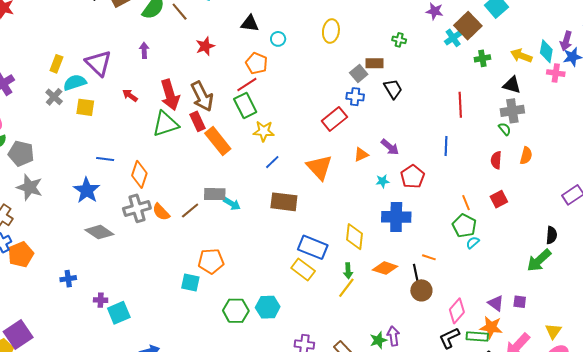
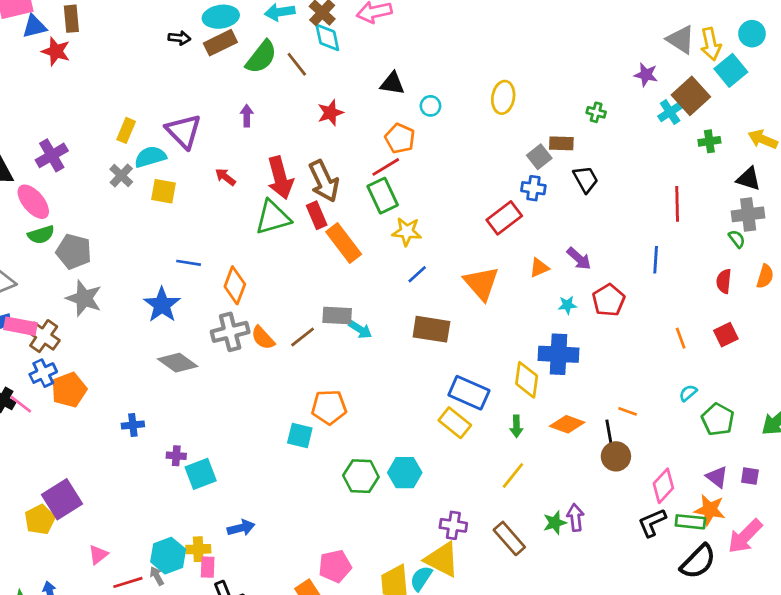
blue cross: (396, 217) -> (558, 354), moved
green pentagon: (464, 226) -> (718, 419), moved
yellow line: (346, 288) -> (513, 476), moved

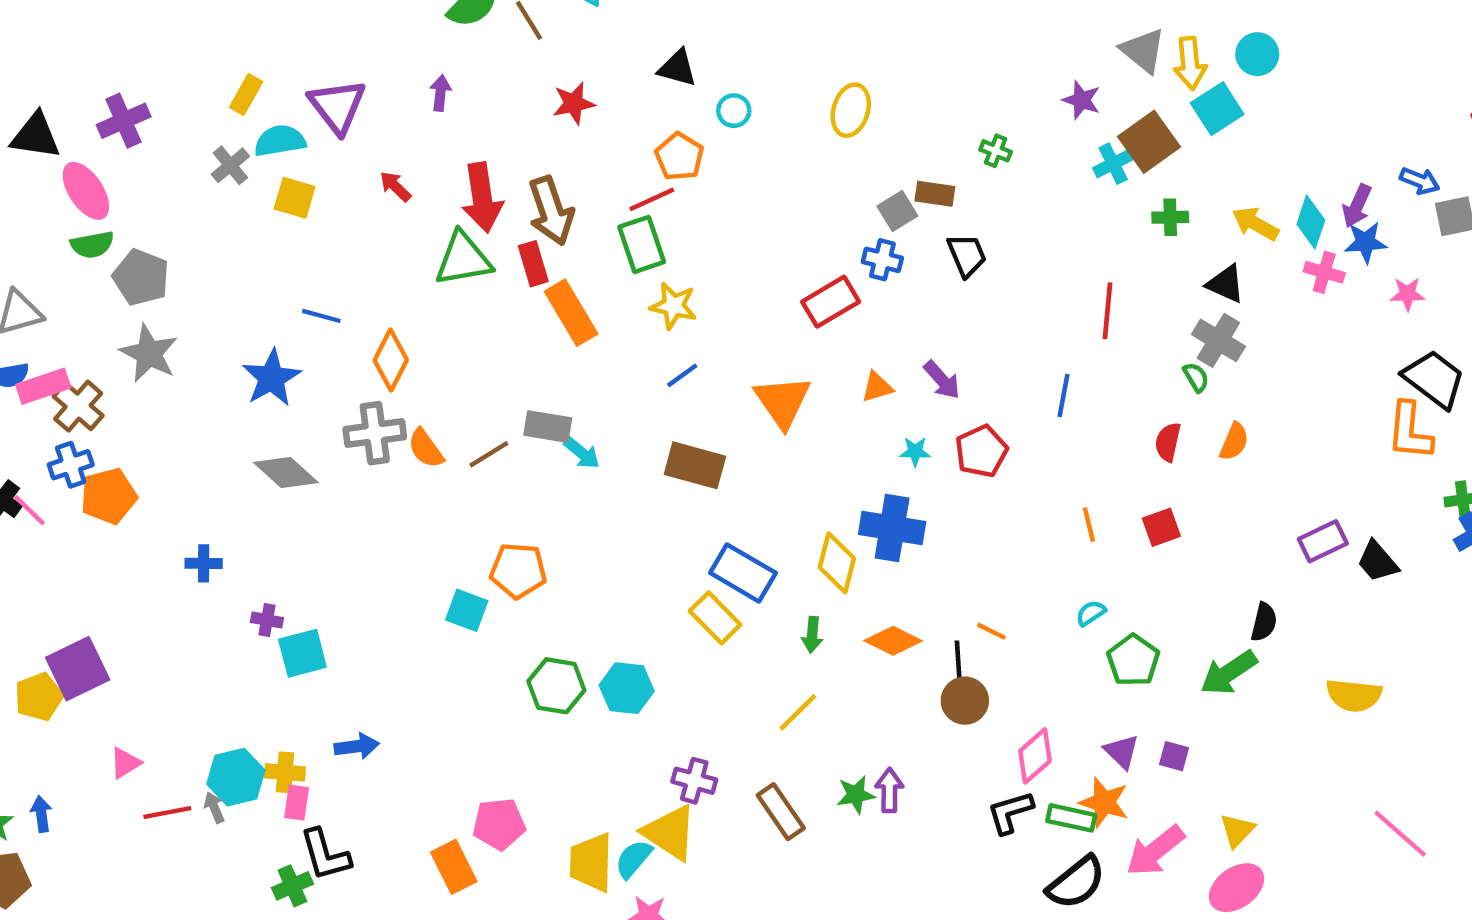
gray cross: (748, 214) -> (1218, 340), turned 32
pink rectangle: (21, 326) -> (43, 386), turned -36

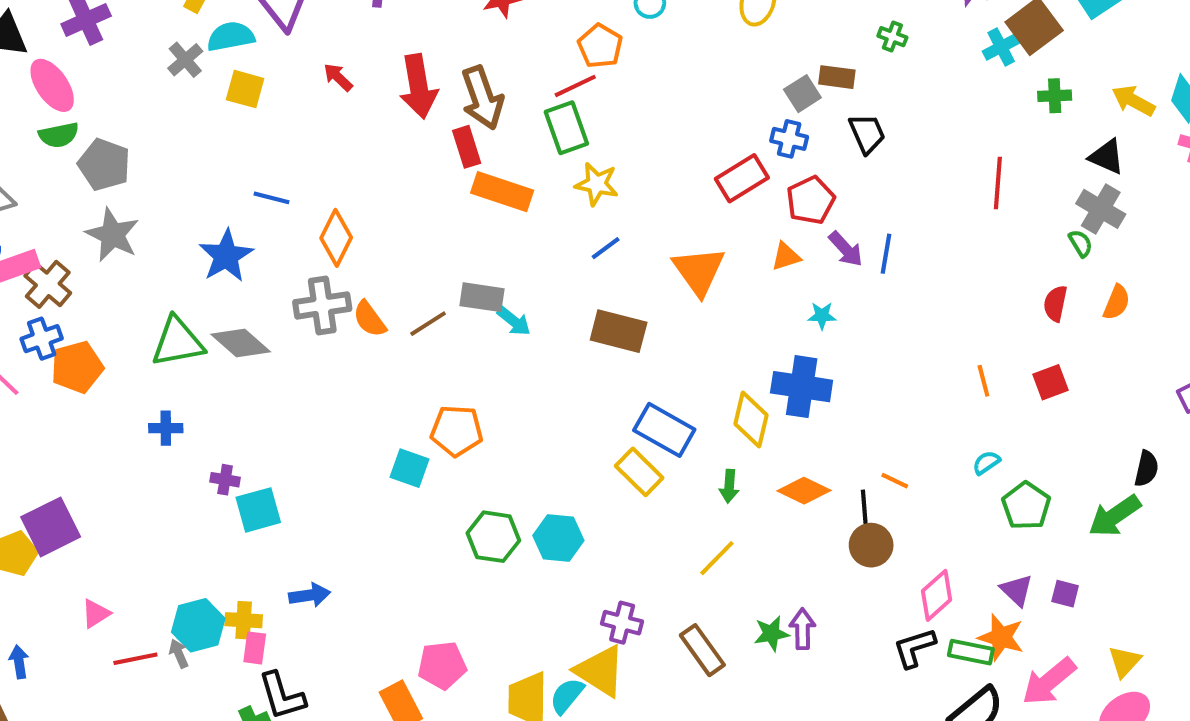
green triangle: (463, 259) -> (178, 342), moved
orange rectangle: (571, 313) -> (502, 192), turned -40
blue line: (1064, 396) -> (886, 254), moved
red pentagon: (981, 451) -> (811, 200), moved

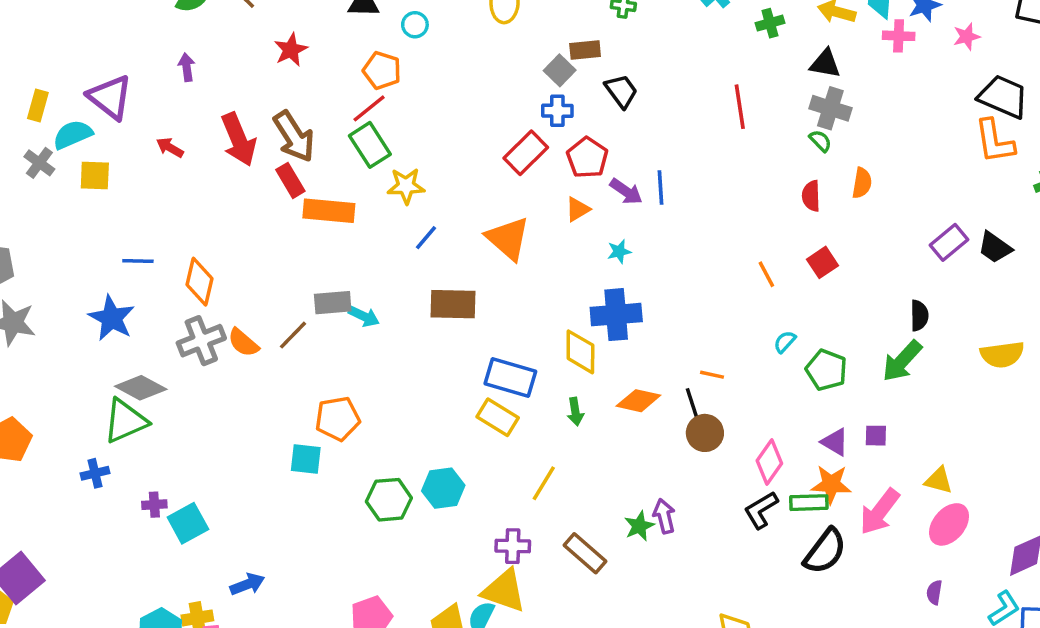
green triangle: (178, 342) -> (125, 421), moved
yellow line: (717, 558) -> (544, 483), moved
yellow triangle: (1124, 662) -> (939, 480), turned -44

